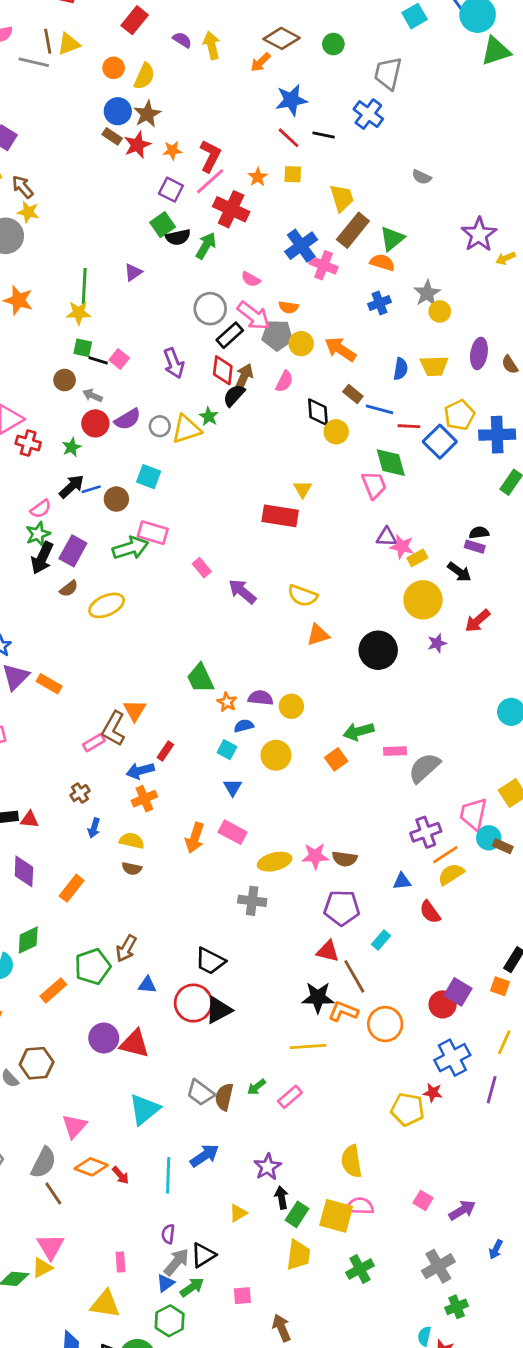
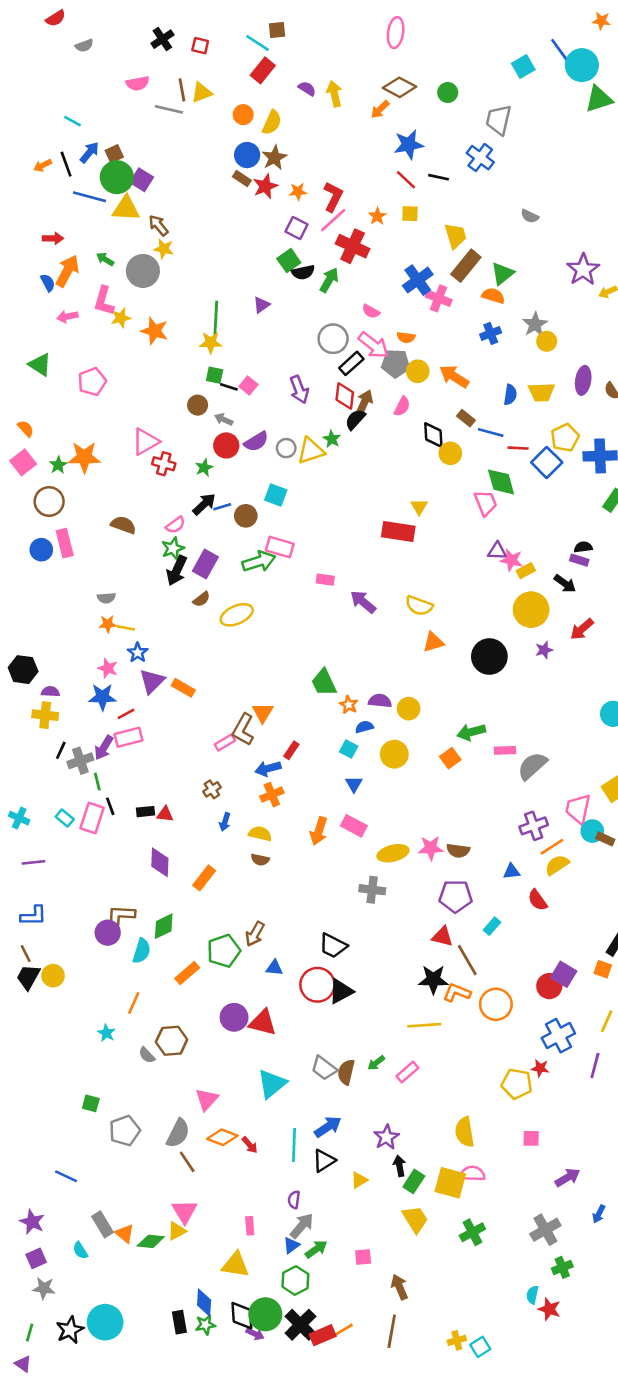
pink rectangle: (202, 568) -> (325, 580), turned -42
pink square: (423, 1200) -> (531, 1138), moved, turned -30
black triangle: (203, 1255) -> (324, 1161), moved
yellow trapezoid: (298, 1255) -> (415, 1219), turned -40

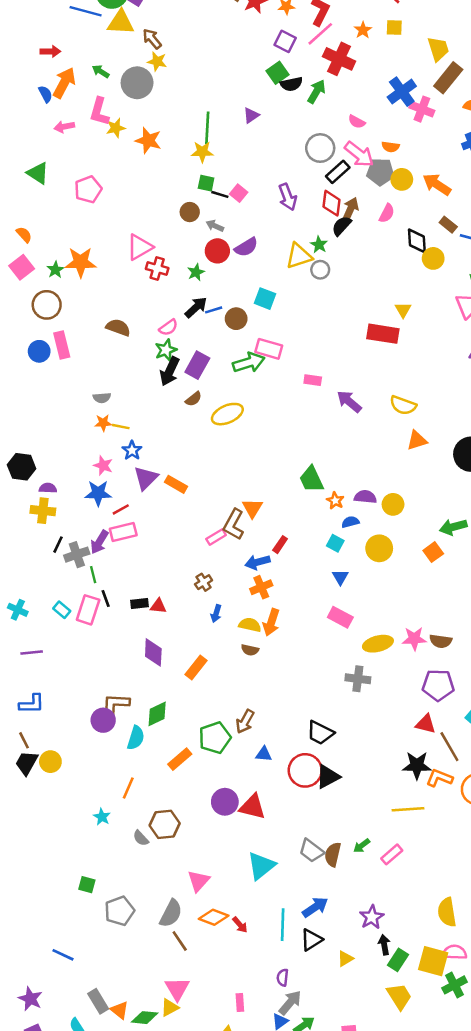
gray circle: (286, 448) -> (320, 270), moved
orange arrow: (319, 831) -> (271, 622), moved
green cross: (472, 1232) -> (454, 985), moved

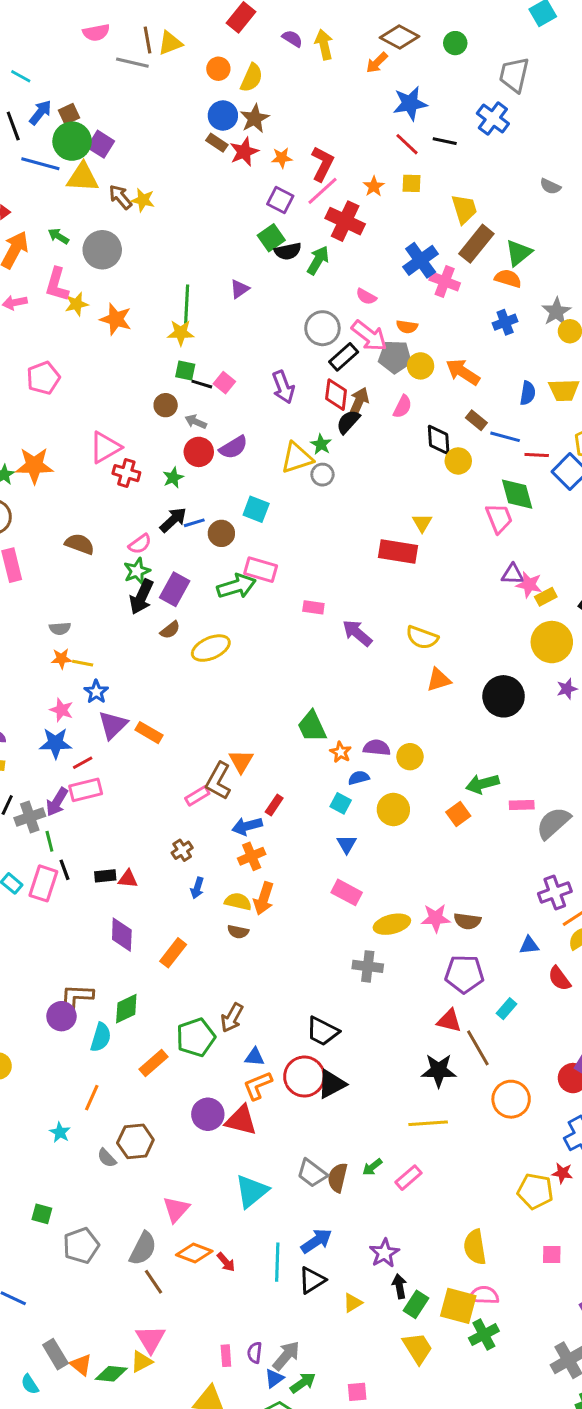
yellow star: (157, 61) -> (143, 200), moved
orange L-shape: (439, 778) -> (258, 1086), moved, turned -44
purple semicircle: (283, 977) -> (255, 1353), moved

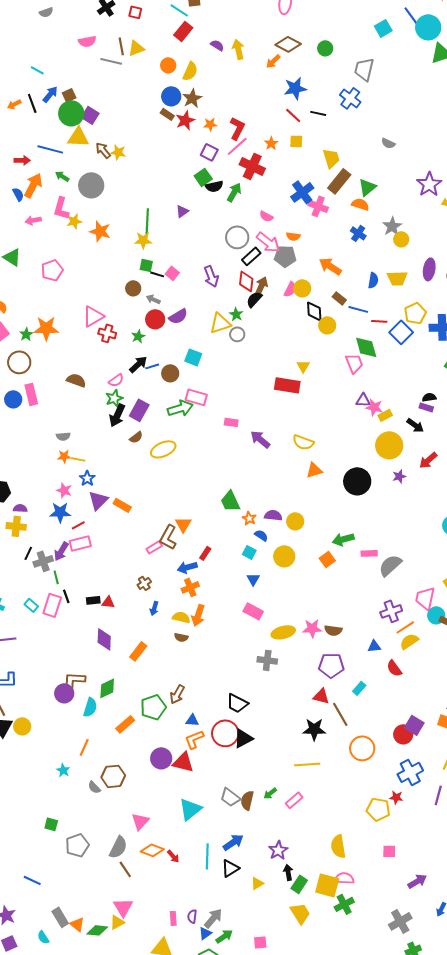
blue line: (40, 164) -> (50, 149), moved
blue cross: (505, 322) -> (358, 233), turned -35
yellow circle: (421, 366) -> (302, 288), moved
blue semicircle: (359, 778) -> (261, 535), turned 48

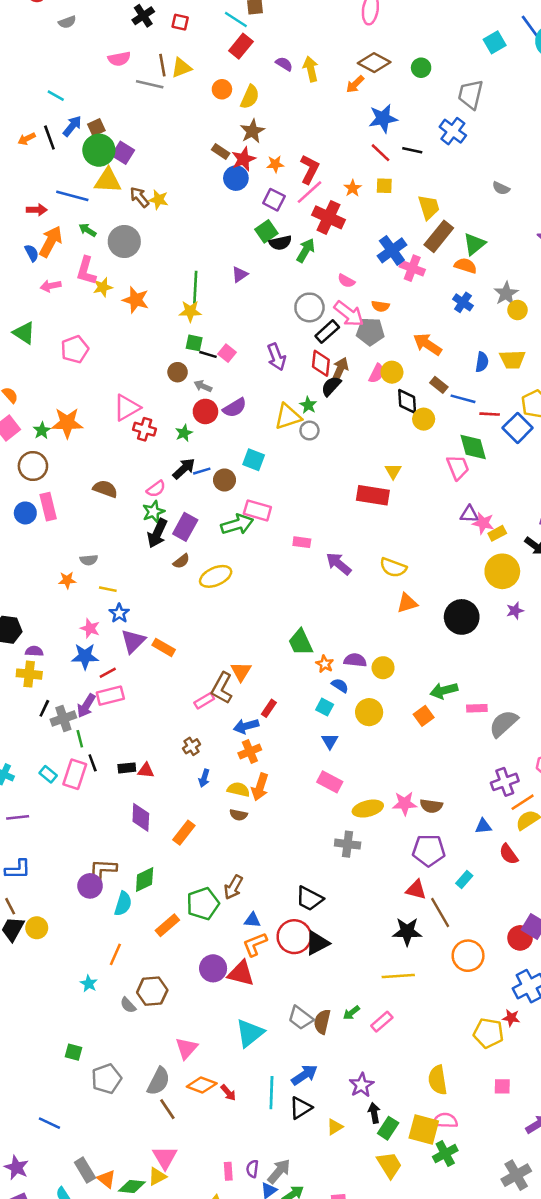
blue circle: (171, 96) -> (236, 178), moved
orange star: (64, 456) -> (67, 580), moved

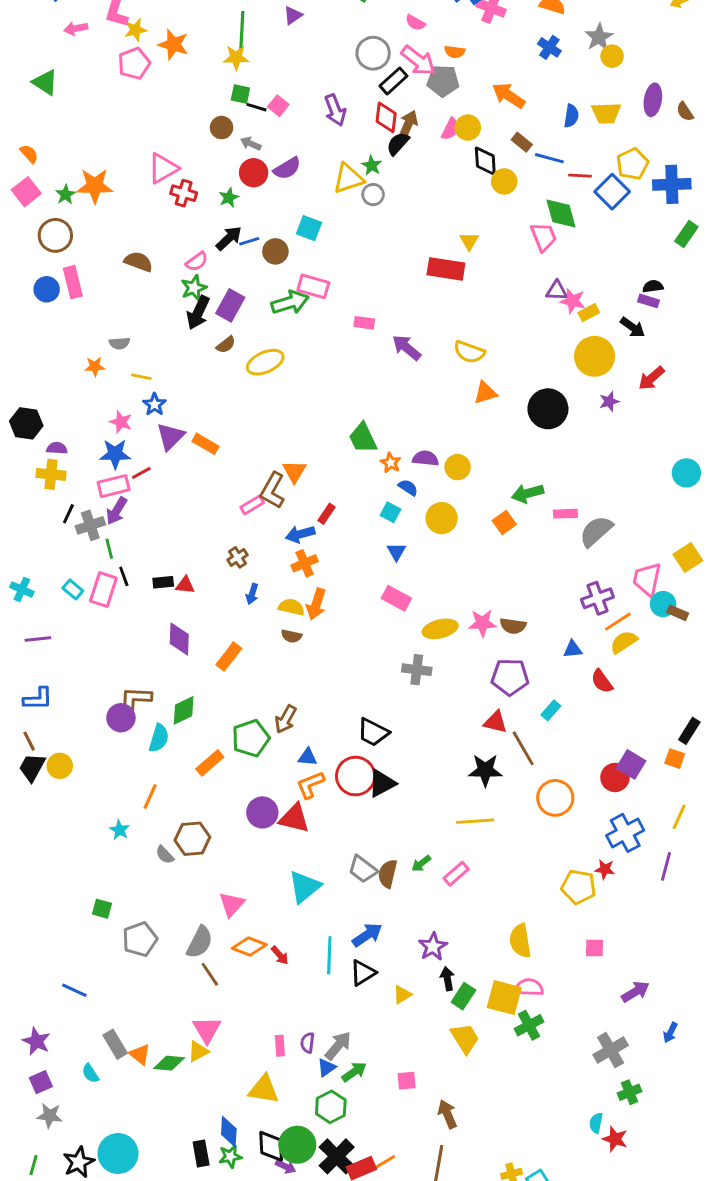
pink pentagon: (75, 349) -> (134, 63), moved
pink rectangle: (110, 696) -> (114, 486), moved

